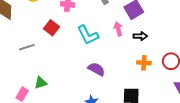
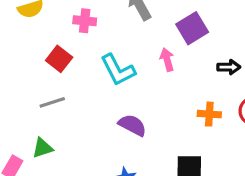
black arrow: (140, 36) -> (229, 67), moved
gray line: (27, 47) -> (52, 102), moved

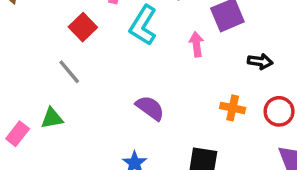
cyan L-shape: (118, 70) -> (143, 25), moved, turned 51
gray line: (52, 102) -> (69, 72), turned 60

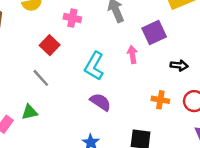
cyan L-shape: (143, 25) -> (94, 66), moved

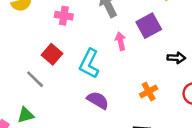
red square: (50, 45) -> (52, 54), moved
pink arrow: (132, 55) -> (121, 41), moved
orange cross: (160, 100) -> (149, 91), moved, turned -35

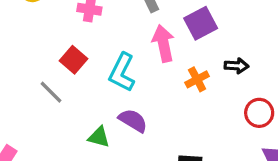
pink arrow: (121, 41) -> (163, 43), size x1.5
orange cross: (149, 91) -> (197, 79), moved
green triangle: (26, 115) -> (99, 137), moved, turned 30

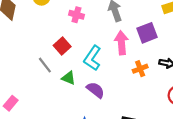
green triangle: (99, 137) -> (69, 78), moved

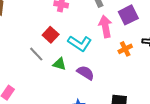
cyan L-shape: (92, 58) -> (80, 43), turned -85

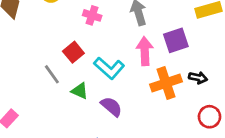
orange cross: (125, 49) -> (166, 83), size x1.6

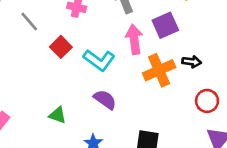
gray line: (52, 74) -> (29, 21), moved
green triangle: (80, 91) -> (58, 115), moved

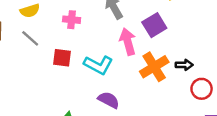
red square: (61, 47) -> (62, 58), turned -30
black arrow: (192, 62) -> (184, 65), moved

